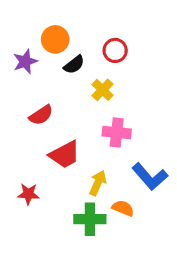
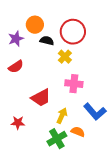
red circle: (115, 50) -> (73, 32), size x1.6
black semicircle: (74, 65) -> (47, 41), turned -128
red semicircle: (41, 115) -> (16, 67), moved
green cross: (90, 219) -> (57, 139), turned -30

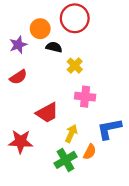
red circle: (73, 32) -> (75, 18), moved
blue L-shape: (95, 112) -> (109, 129), turned 120
red star: (18, 123) -> (21, 142), size x1.5
orange semicircle: (78, 132) -> (90, 152), turned 96

